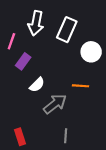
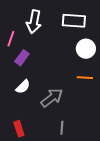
white rectangle: (67, 30) -> (74, 21), moved, turned 70
white semicircle: (37, 85) -> (23, 87), moved
orange line: (80, 86) -> (85, 78), moved

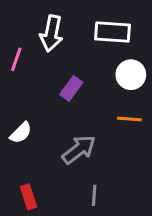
purple rectangle: (22, 58) -> (71, 88), moved
white semicircle: (23, 87) -> (21, 133), moved

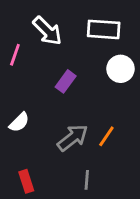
white arrow: (51, 33) -> (47, 31), turned -56
orange line: (129, 119) -> (106, 136), moved, turned -60

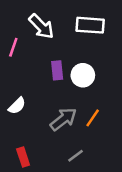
white circle: (121, 69) -> (83, 75), moved
purple rectangle: (66, 81) -> (57, 70), turned -42
gray line: (87, 180) -> (76, 156), turned 49

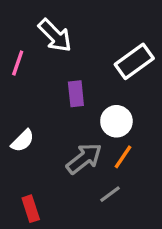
white rectangle: (90, 25) -> (134, 61), moved, turned -40
white circle: (83, 75) -> (116, 121), moved
gray line: (76, 156) -> (110, 194), moved

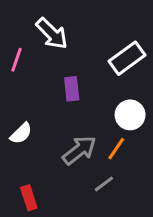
white circle: (116, 121) -> (130, 115), moved

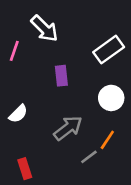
orange line: (116, 149) -> (107, 140), moved

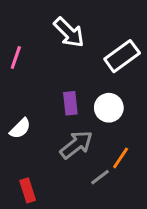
white arrow: (44, 29) -> (69, 32), moved
purple rectangle: (61, 76) -> (70, 103), moved
white circle: (111, 98) -> (109, 108), moved

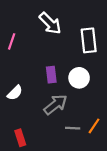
white rectangle: (122, 56) -> (89, 40), turned -60
orange line: (121, 158) -> (94, 126), moved
gray line: (100, 177) -> (73, 128), turned 40

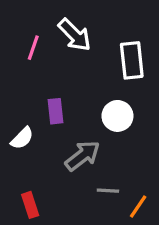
pink line: (12, 41) -> (33, 48), moved
purple rectangle: (51, 75) -> (56, 111), moved
orange line: (94, 126) -> (138, 207), moved

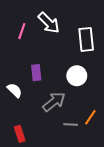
white semicircle: (22, 138) -> (15, 90), turned -91
orange line: (138, 207) -> (90, 117), moved

